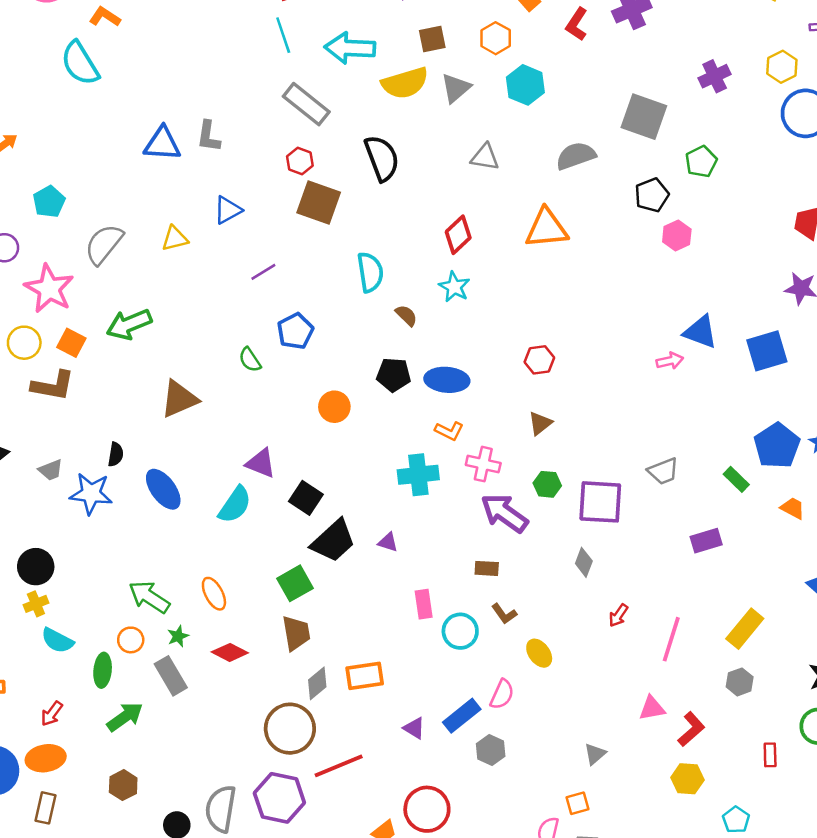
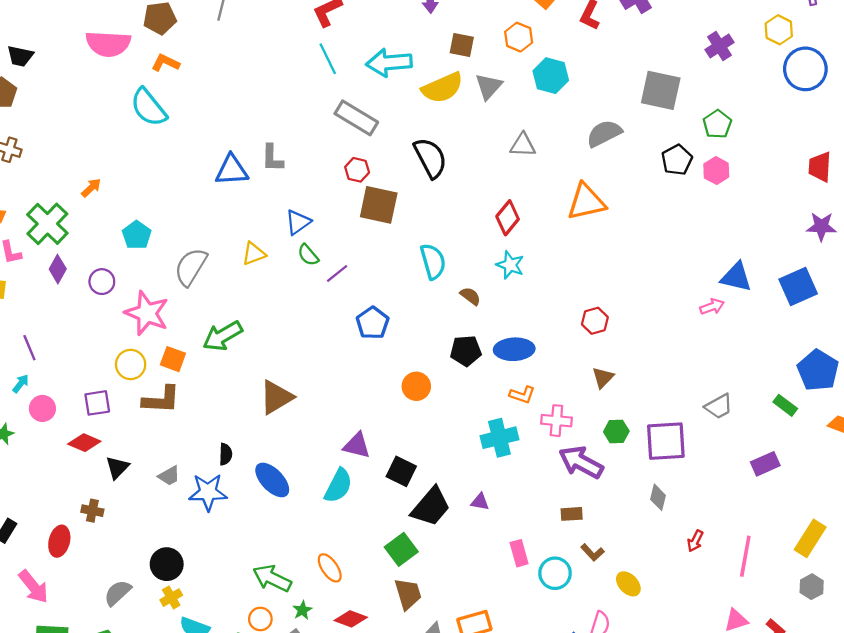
brown square: (432, 39) -> (462, 45), turned 30
pink hexagon: (677, 235) -> (716, 171), moved
green semicircle: (250, 360) -> (308, 255), moved

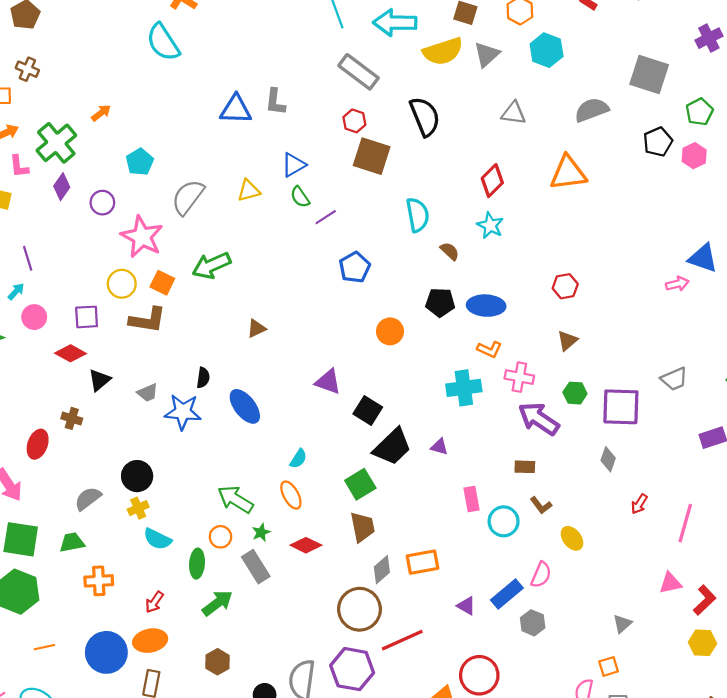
brown triangle: (276, 397) -> (256, 328), size x0.6
cyan semicircle: (338, 486) -> (298, 459), moved, size x0.6

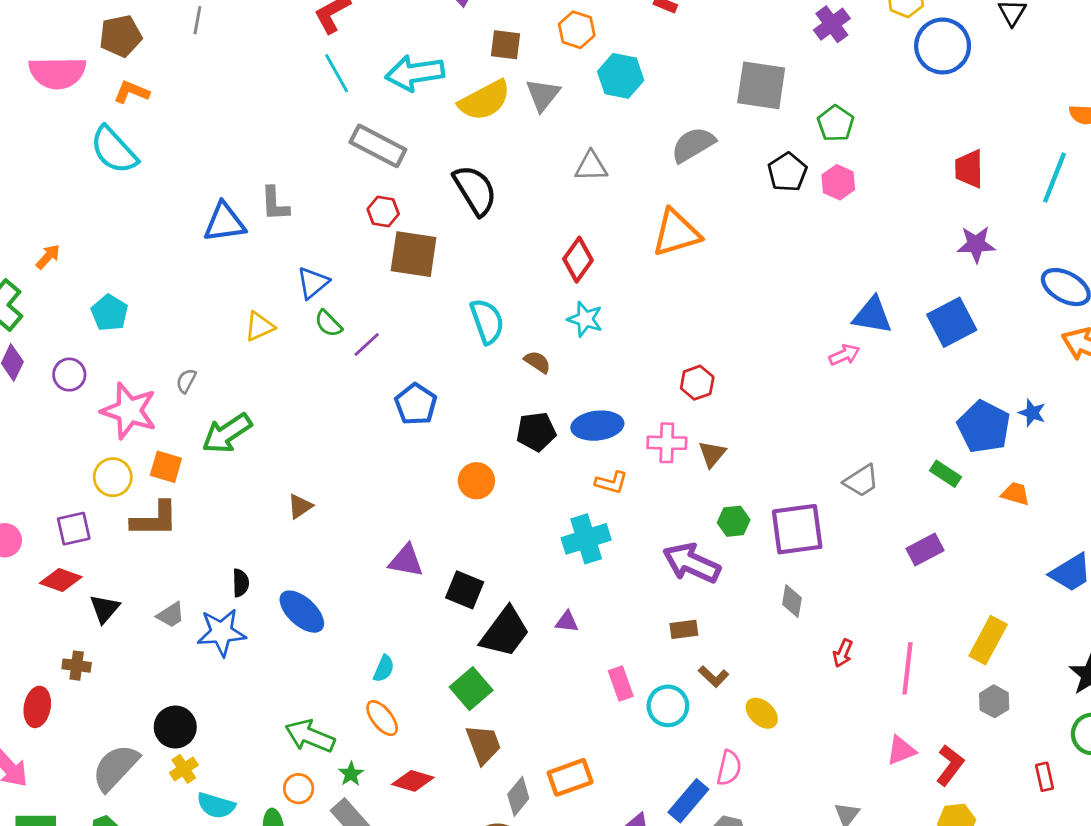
gray semicircle: (188, 197) -> (186, 381), moved, size x0.5
pink cross: (519, 377) -> (667, 443), moved
gray semicircle: (88, 499) -> (116, 767), size x1.4

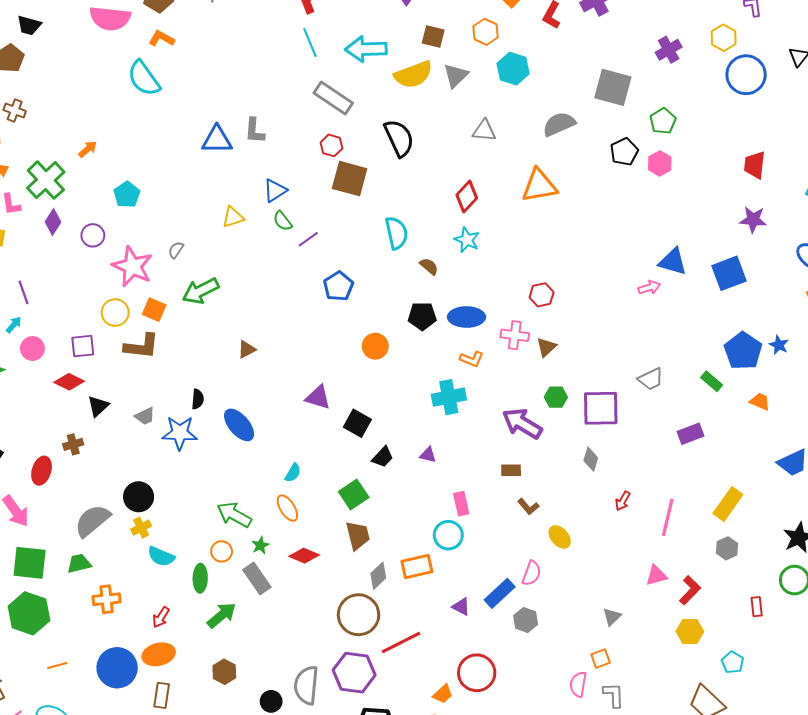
black trapezoid: (505, 632) -> (383, 457), size x0.6
brown cross: (77, 666) -> (73, 444), turned -30
cyan circle: (668, 706) -> (448, 535), moved

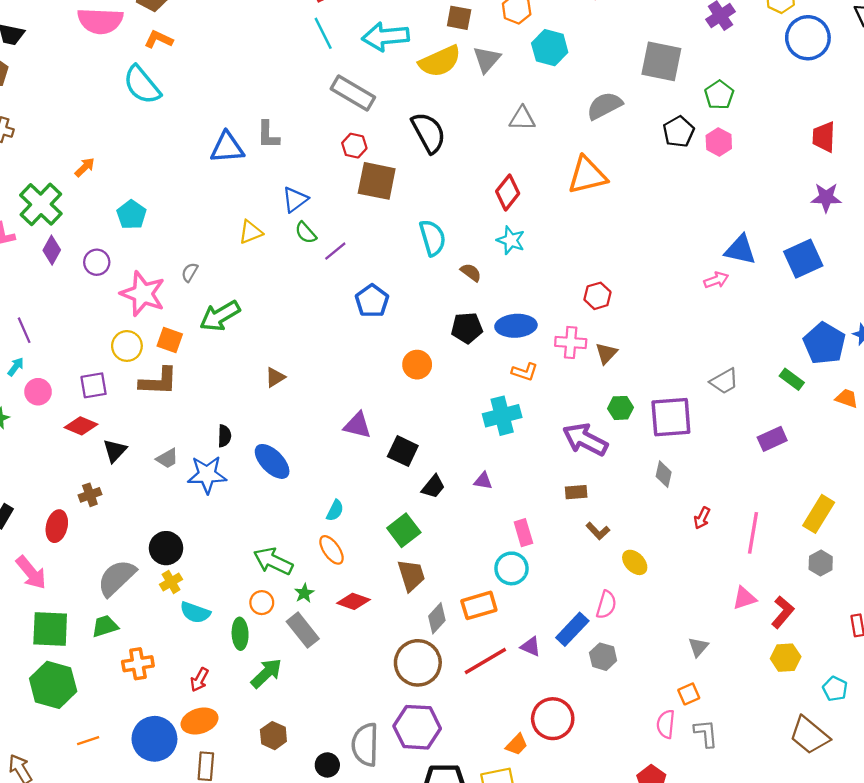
red line: (401, 643) -> (485, 661), moved

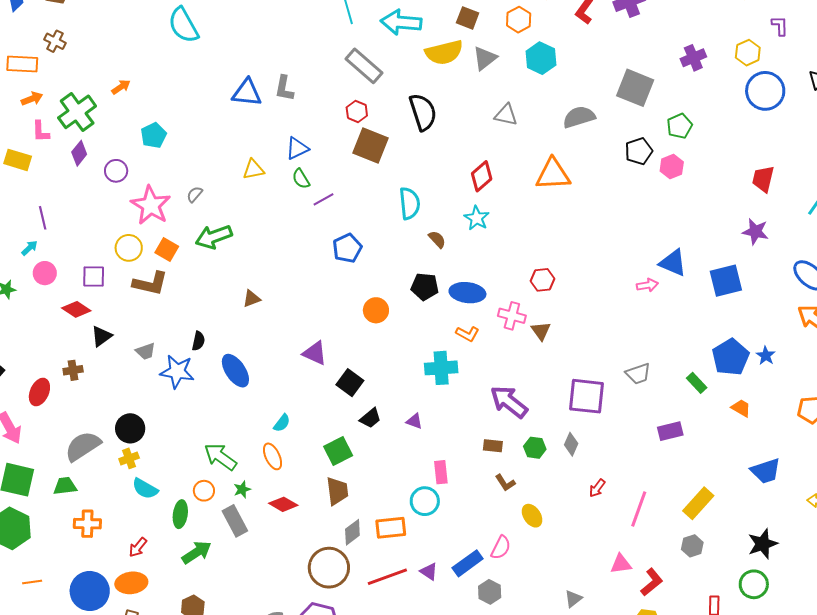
brown triangle: (606, 353) -> (541, 331), turned -30
green hexagon: (621, 408) -> (535, 448), moved

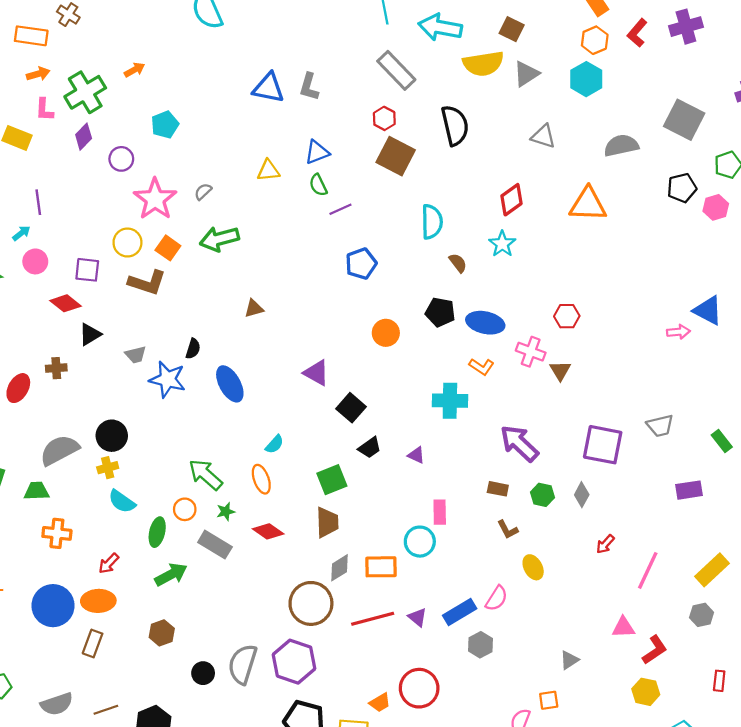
orange hexagon: (519, 20) -> (595, 40), moved
gray rectangle: (235, 521) -> (215, 545), turned -36

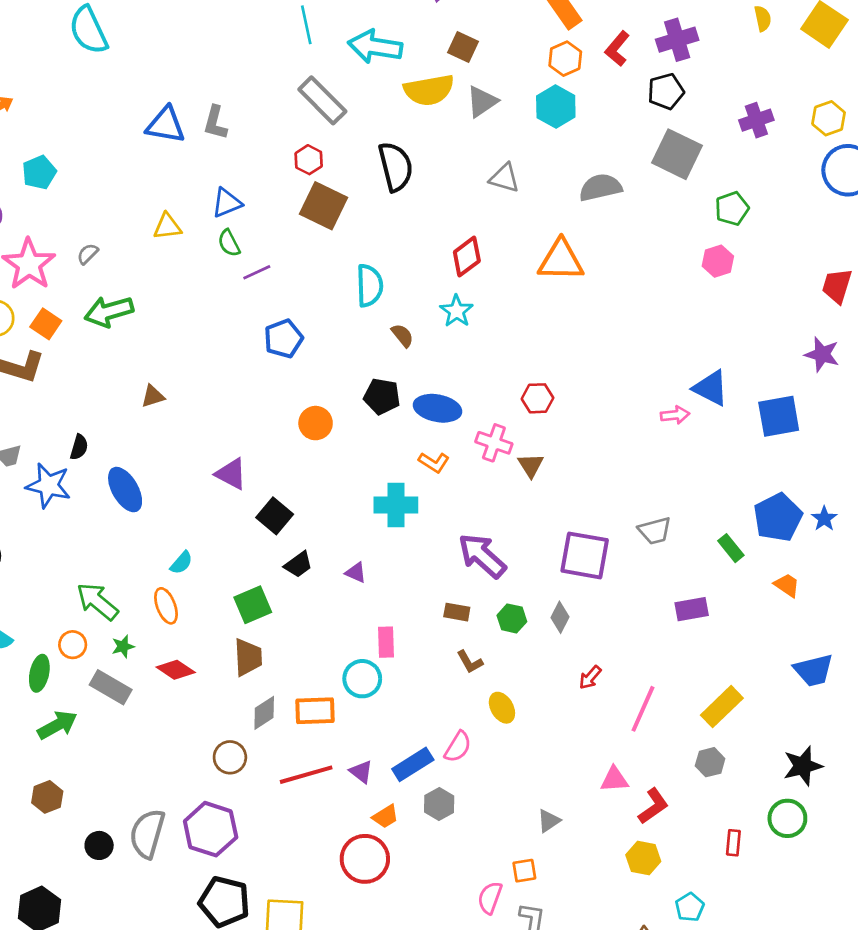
black pentagon: (682, 188) -> (666, 91), moved
brown circle: (311, 603) -> (230, 757), size x0.6
orange trapezoid: (380, 703) -> (385, 816), moved

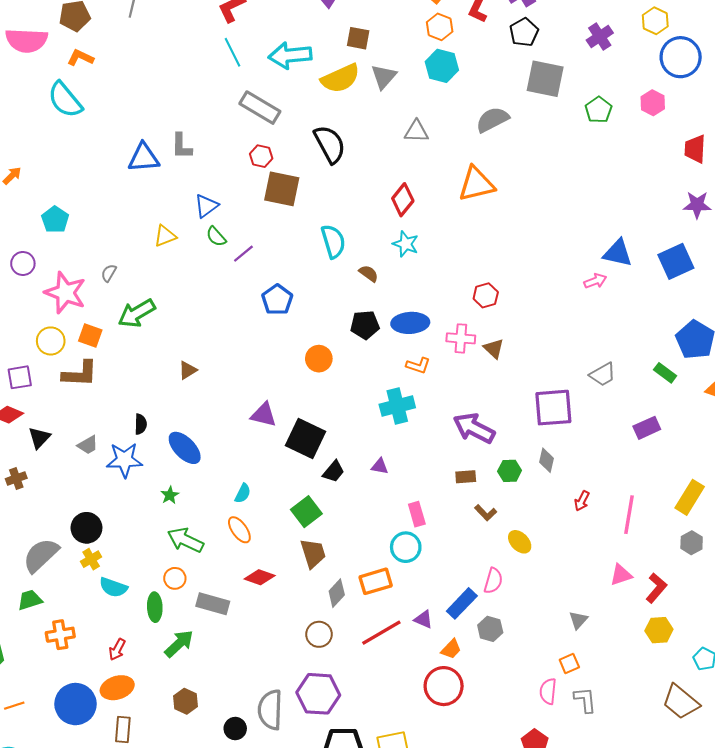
pink hexagon: (718, 261) -> (653, 103), moved
black square: (275, 516) -> (306, 439), size x1.4
green star: (123, 646) -> (170, 495), moved

